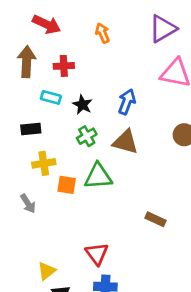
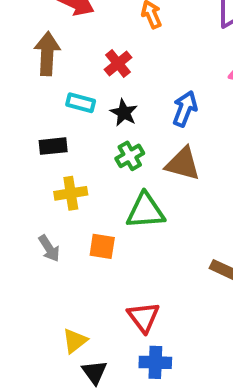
red cross: (64, 66) -> (118, 64), moved, turned -36
orange square: (67, 185) -> (102, 246), moved

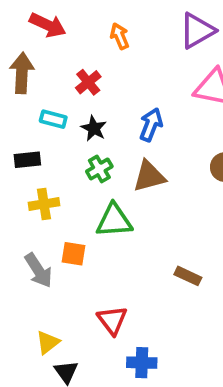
brown triangle: (183, 164) -> (149, 176), turned -30
gray arrow: (49, 248) -> (38, 270), moved, size x1.4
blue cross: (155, 362) -> (142, 363), moved

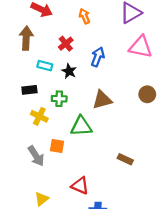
blue arrow: (151, 125) -> (98, 57), moved
green cross: (99, 169) -> (59, 99), moved, turned 32
yellow cross: (44, 204) -> (39, 116), turned 35
red triangle: (112, 320) -> (80, 186), turned -30

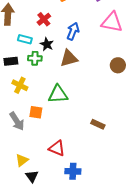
green cross: (59, 99) -> (35, 58), moved
brown triangle: (102, 100) -> (69, 58), moved

